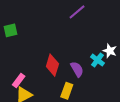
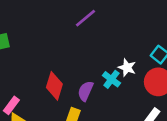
purple semicircle: (77, 69) -> (85, 91), turned -126

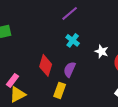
cyan cross: (111, 79) -> (73, 40), moved

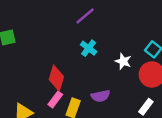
purple semicircle: (70, 69) -> (101, 96), moved, turned -126
pink rectangle: (13, 80) -> (55, 100), moved

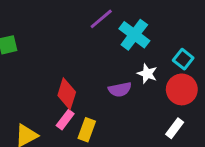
cyan cross: (89, 48) -> (134, 35), moved, size x1.5
purple semicircle: (101, 96) -> (120, 89), moved

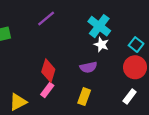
purple line: (101, 19) -> (46, 19), moved
white star: (147, 74) -> (101, 45), moved
yellow rectangle: (87, 130) -> (84, 97), moved

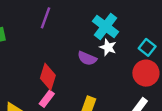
purple line: (46, 19) -> (45, 18), turned -30
purple semicircle: (88, 67) -> (87, 58), moved, turned 35

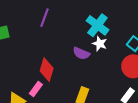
pink rectangle: (47, 99) -> (36, 89), moved

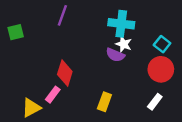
cyan cross: (97, 25) -> (121, 24), turned -30
purple semicircle: (81, 53) -> (115, 55), moved

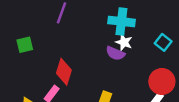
green square: (16, 32) -> (25, 45), moved
red circle: (161, 69) -> (162, 81), moved

